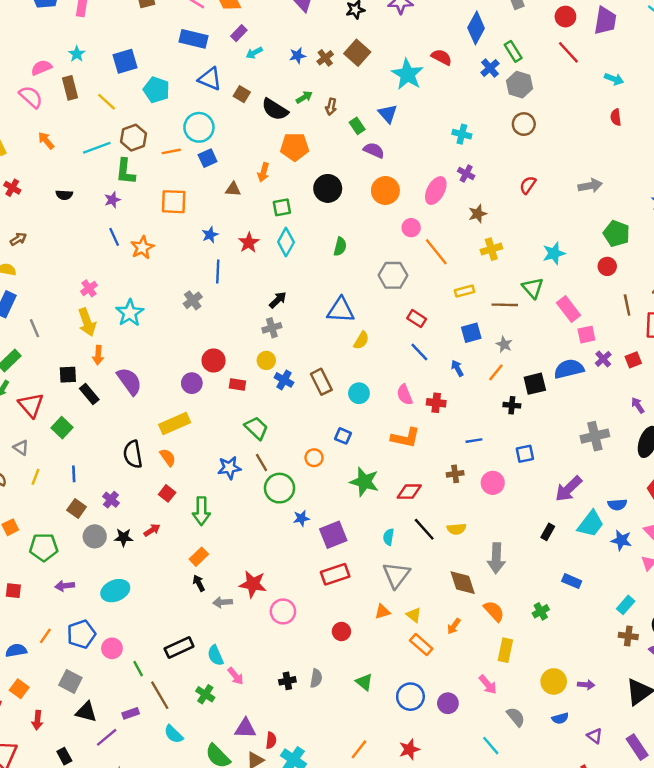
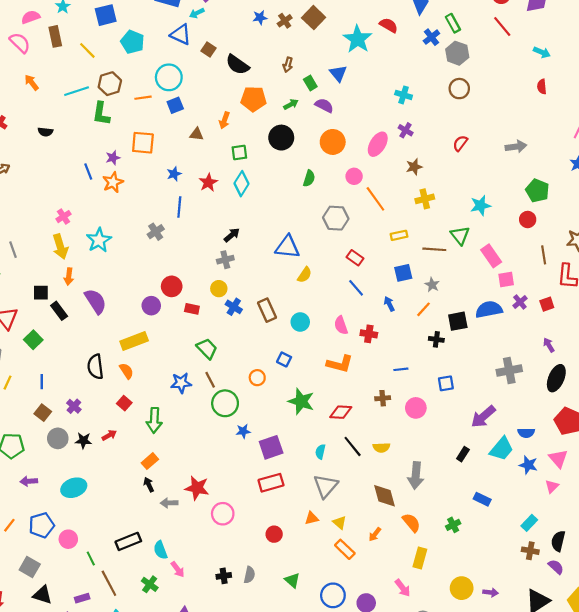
cyan arrow: (254, 53) -> (197, 13), moved
green arrow: (304, 97) -> (291, 104), moved
purple star: (112, 200) -> (113, 158), moved
green semicircle: (340, 247) -> (309, 178), moved

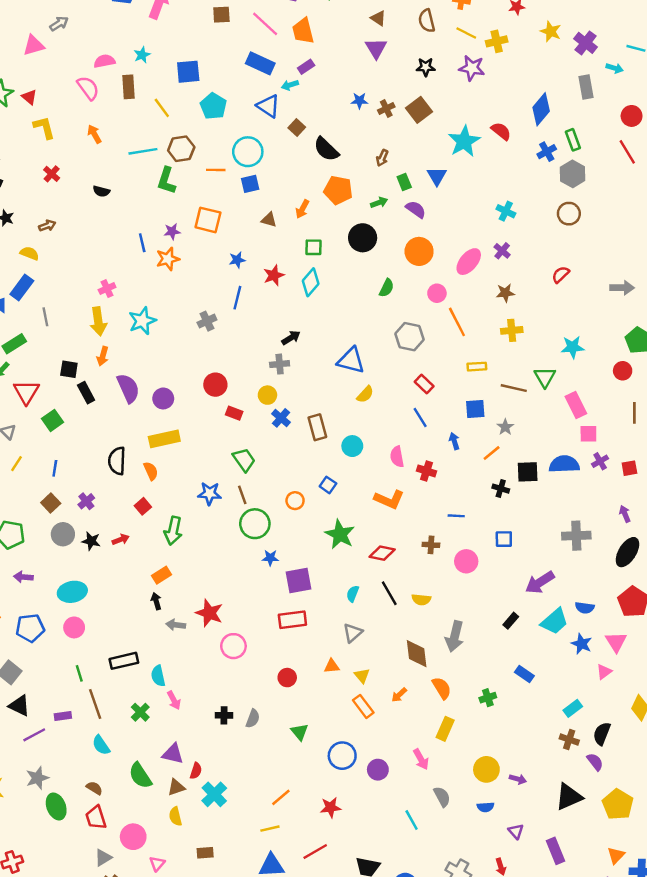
purple circle: (151, 306) -> (163, 398), moved
gray triangle: (326, 486) -> (353, 633), size x0.7
pink circle: (68, 539) -> (74, 627), moved

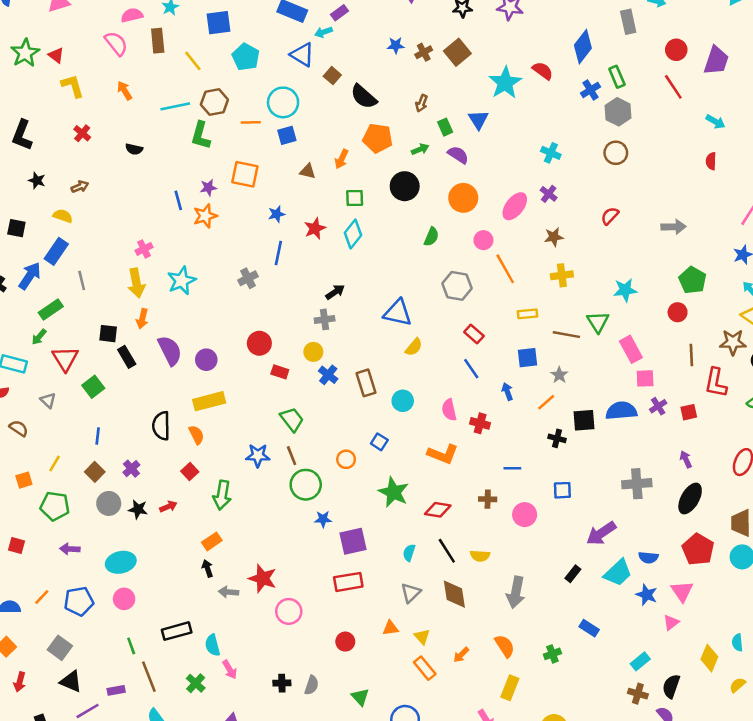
yellow line: (16, 464) -> (55, 464), moved
brown diamond: (417, 654) -> (454, 594), moved

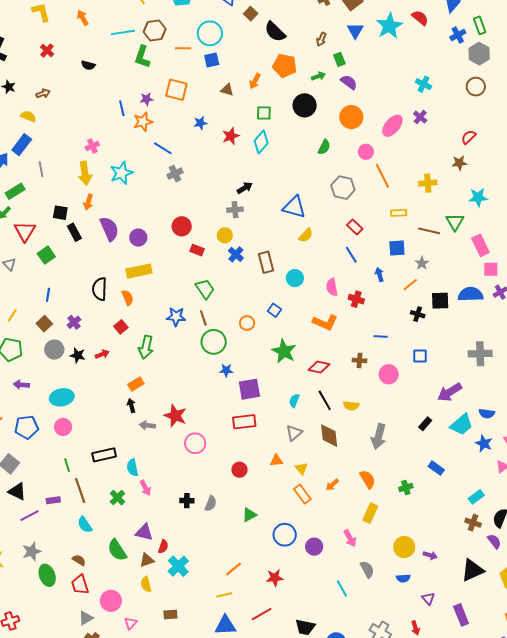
blue triangle: (478, 120) -> (355, 31), moved
brown star: (554, 237) -> (459, 163), moved
blue line: (278, 253) -> (163, 148), moved, turned -72
green triangle: (360, 697) -> (249, 515), turned 42

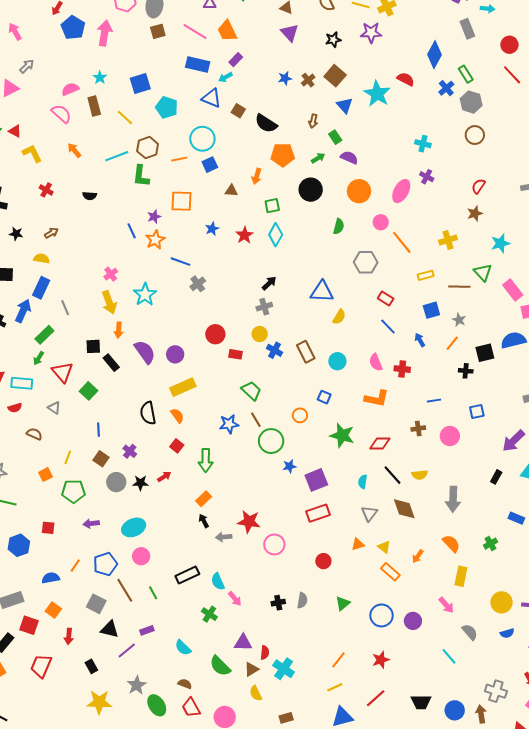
brown line: (80, 490) -> (125, 590), moved

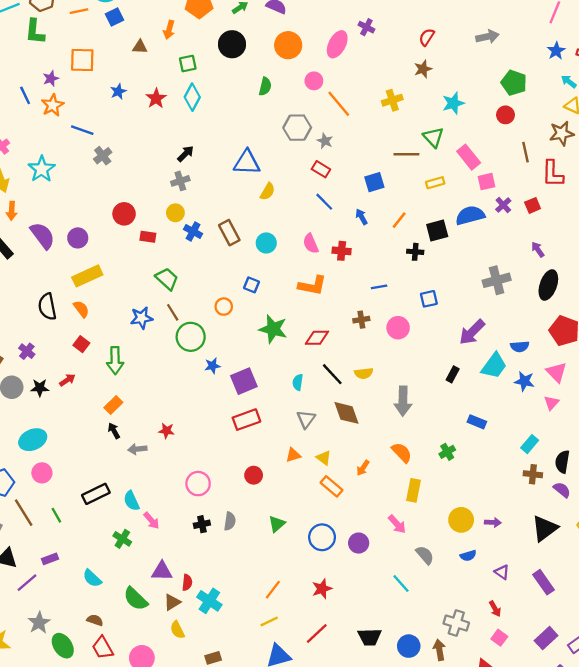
yellow rectangle: (426, 275) -> (435, 183), moved
gray star: (459, 320) -> (325, 141), moved
red star: (249, 522) -> (167, 431), size x0.6
pink circle: (274, 544) -> (198, 484), moved

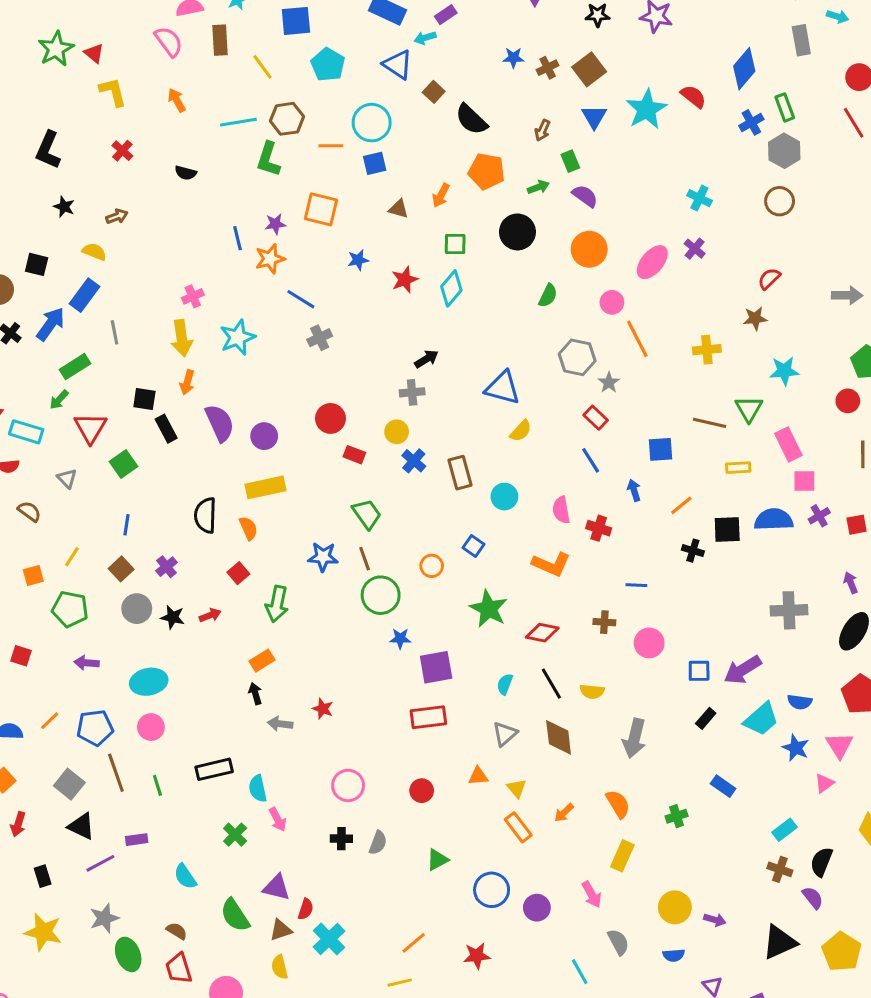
blue square: (429, 299) -> (699, 671), moved

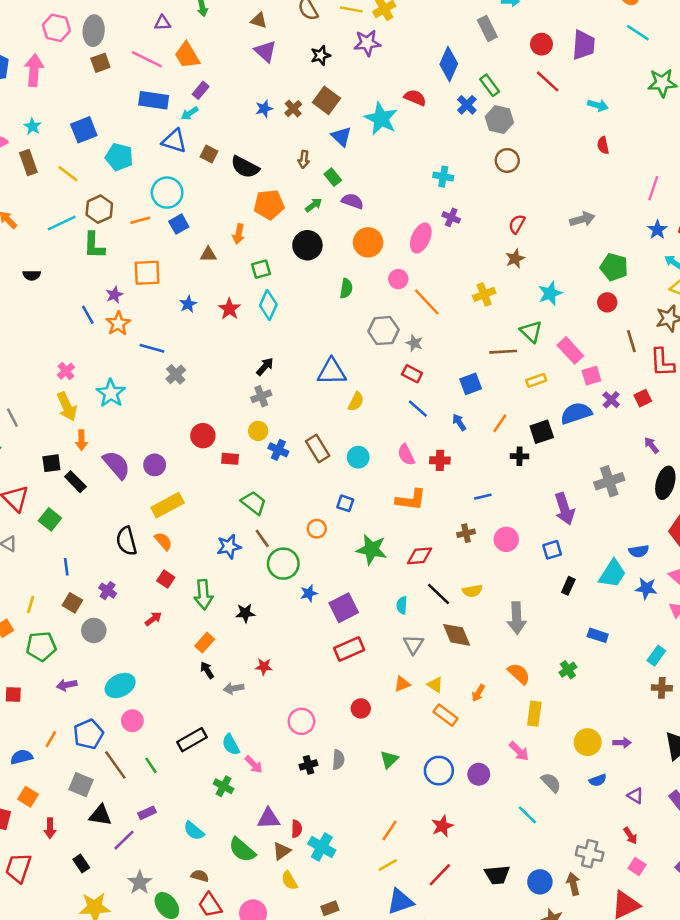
black star: (173, 617) -> (245, 613), moved
purple arrow: (743, 670) -> (565, 509), moved, turned -60

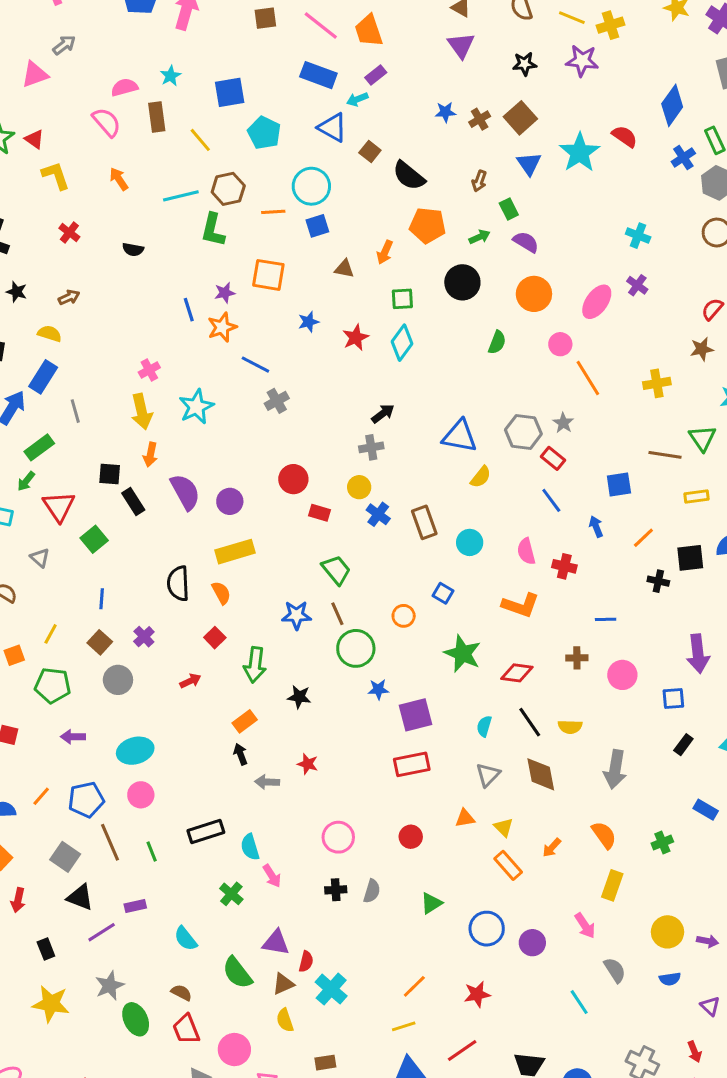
gray hexagon: (383, 331) -> (523, 432), moved

